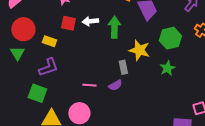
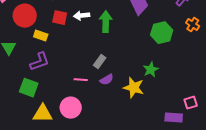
red circle: (23, 29) -> (25, 16), moved
yellow star: (139, 50) -> (134, 88), moved
gray rectangle: (123, 67) -> (100, 62), moved, turned 48
green star: (167, 68) -> (151, 70), moved

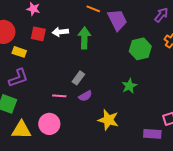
yellow star: (134, 88) -> (108, 120), moved

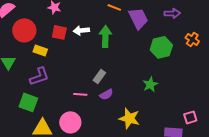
purple arrow: (161, 15) -> (172, 13), moved, turned 49

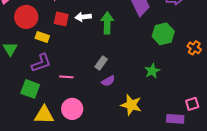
orange cross: (192, 39) -> (194, 48), moved
pink line: (80, 94) -> (66, 77), moved

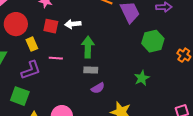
green arrow: (107, 23) -> (88, 47), moved
yellow rectangle: (42, 37) -> (32, 44), turned 48
gray rectangle: (101, 63) -> (91, 70), turned 56
pink line: (66, 77) -> (56, 58), moved

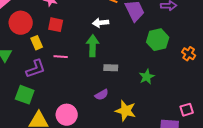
white arrow: (73, 24) -> (101, 23), moved
gray rectangle: (91, 70) -> (111, 68), moved
purple semicircle: (98, 88) -> (102, 95), moved

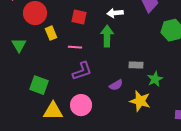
red square: (56, 25) -> (79, 17), moved
gray rectangle: (111, 68) -> (136, 65), moved
purple L-shape: (36, 69) -> (82, 71), moved
green star: (147, 77) -> (155, 79), moved

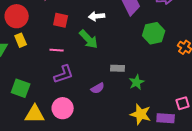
yellow rectangle: (51, 33) -> (21, 40), moved
green arrow: (107, 36) -> (89, 39), turned 135
yellow star: (140, 101) -> (141, 114), moved

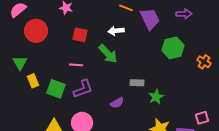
yellow rectangle: (21, 40) -> (33, 81), moved
green square: (21, 88) -> (56, 89), moved

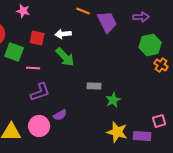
white arrow: (116, 31) -> (63, 34), moved
green hexagon: (173, 48) -> (150, 45), moved
green square: (56, 89) -> (14, 52), moved
purple semicircle: (117, 103) -> (60, 115), moved

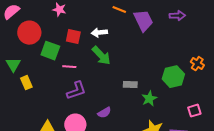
green hexagon: (150, 45) -> (173, 77), moved
purple semicircle: (60, 115) -> (104, 113), moved
pink square: (159, 121) -> (194, 111), moved

